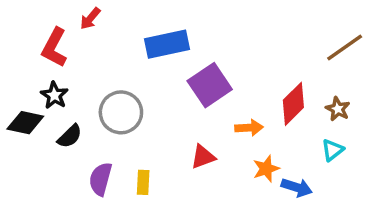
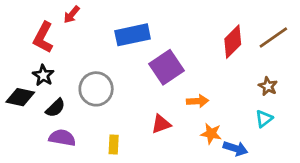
red diamond: (293, 104) -> (233, 42), moved
orange star: (266, 169) -> (211, 134), turned 30
purple semicircle: (100, 179) -> (62, 138), moved, turned 85

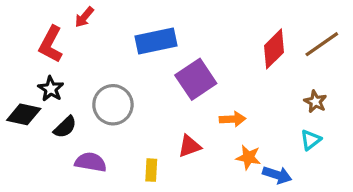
purple semicircle: (62, 138) -> (91, 162), moved
yellow rectangle: (114, 144) -> (151, 170), moved

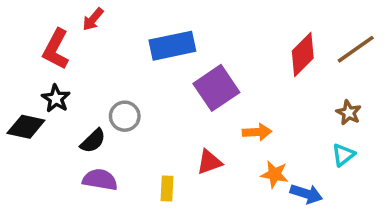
gray circle: (113, 105) -> (125, 116), size x0.7
black semicircle: (65, 127) -> (93, 141), moved

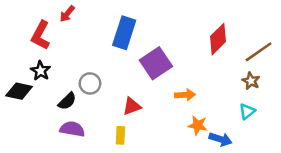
blue rectangle: (172, 46) -> (124, 33), turned -60
brown line: (356, 49) -> (259, 52), moved
red triangle: (209, 162) -> (132, 106), moved

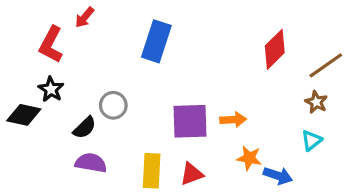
purple square: (156, 63) -> (190, 121), moved, turned 32
red triangle: (132, 106) -> (192, 174), moved
yellow rectangle: (120, 135) -> (152, 171), size x1.5

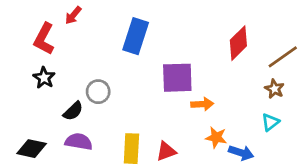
black diamond: (24, 115) -> (32, 149), moved
purple square: (190, 121) -> (177, 78), moved

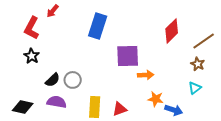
gray circle: (98, 92) -> (73, 80), moved

